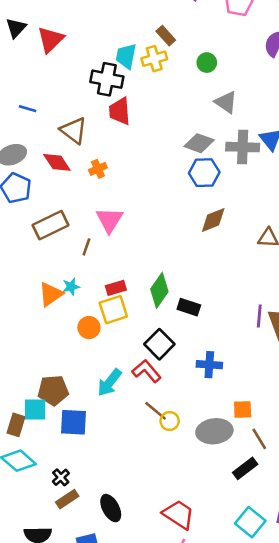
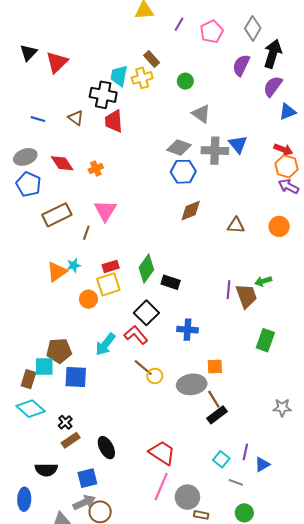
brown triangle: (74, 130) -> (76, 118), moved, size x0.7
brown line: (259, 439) -> (214, 399), moved
cyan square: (250, 522) -> (221, 459), size x0.7

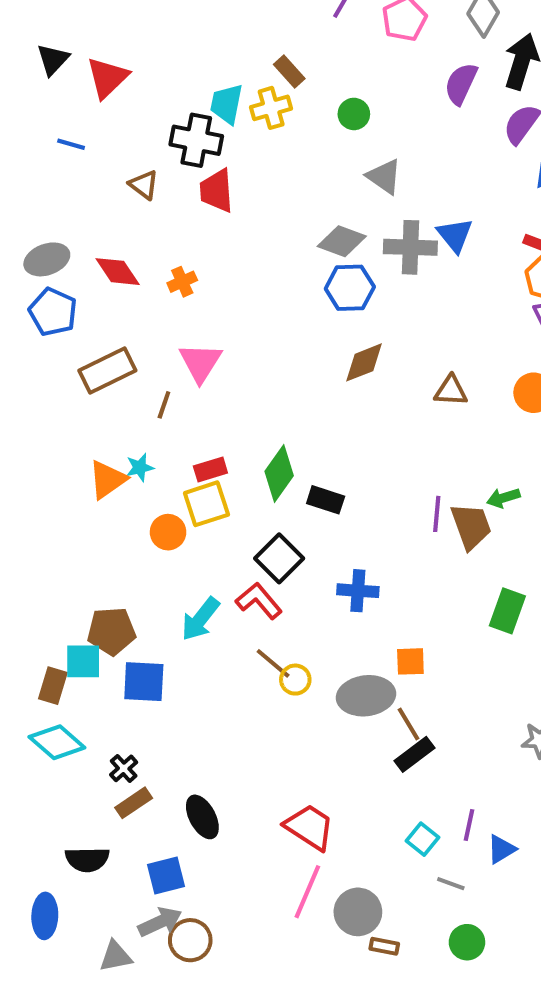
blue line: (38, 119) -> (71, 144), moved

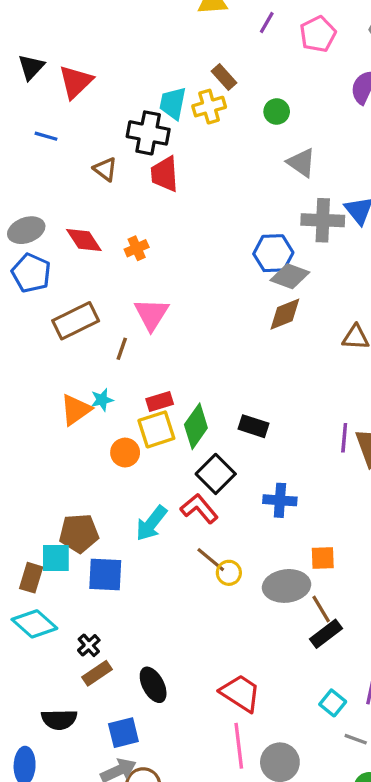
gray diamond: (342, 241) -> (290, 276), moved
green diamond: (279, 474) -> (196, 426), moved
pink line: (307, 892) -> (239, 746), turned -30

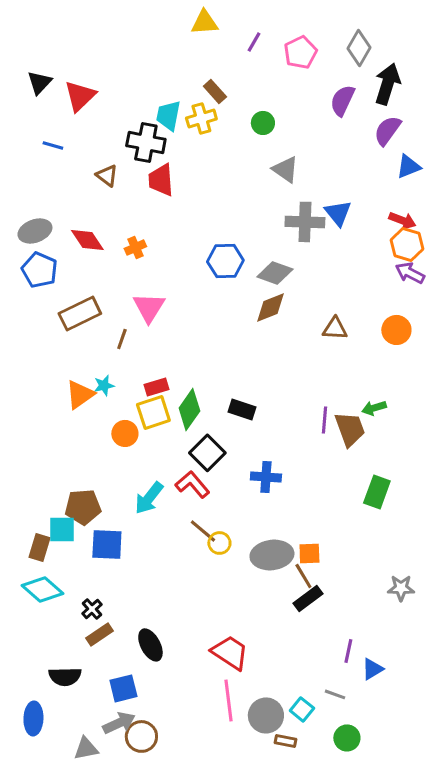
blue hexagon: (273, 253) -> (225, 261), moved
orange square: (323, 558) -> (309, 553), moved
cyan square: (333, 703) -> (302, 709), moved

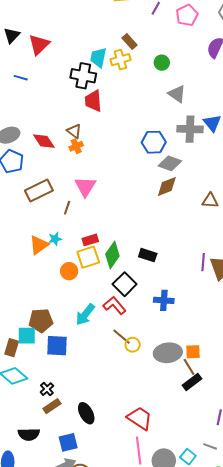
brown triangle: (107, 175) -> (74, 131), moved
blue hexagon: (225, 261) -> (154, 142), moved

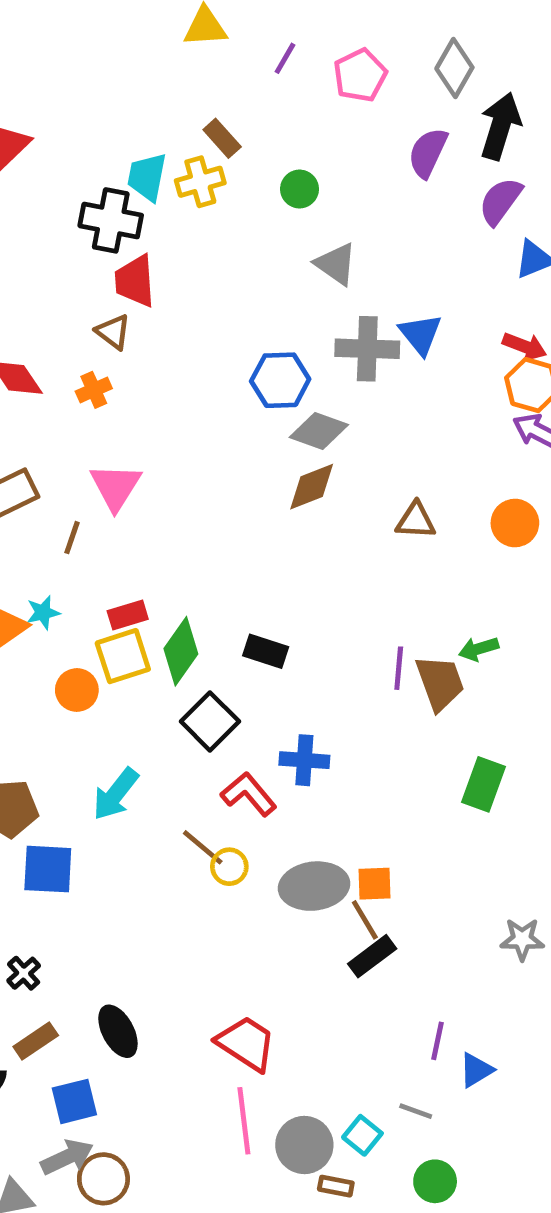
brown triangle: (74, 131) -> (113, 332), moved
red L-shape: (114, 305) -> (249, 794), moved
brown rectangle: (52, 406) -> (36, 1041), moved

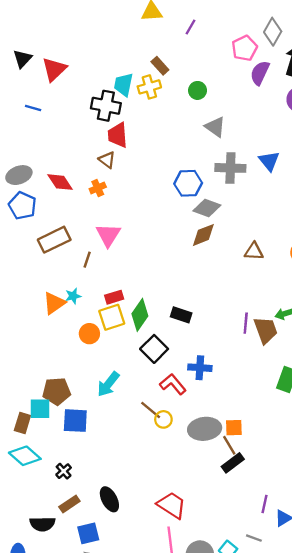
pink pentagon: (360, 75) -> (245, 48), moved
blue triangle: (421, 334) -> (269, 161), moved

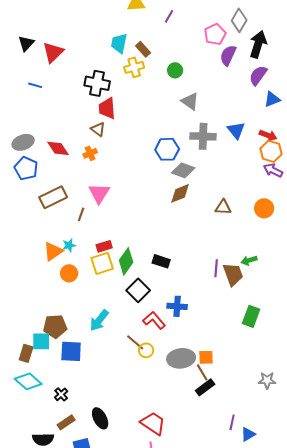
cyan trapezoid: (124, 85) -> (119, 43), moved
orange circle: (89, 334) -> (69, 273), moved

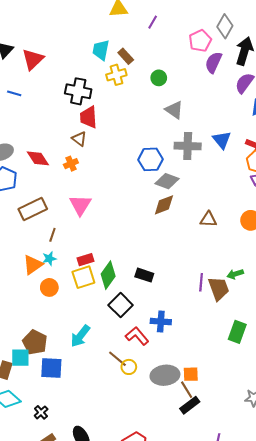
brown line: (81, 214) -> (52, 235), moved
brown pentagon: (55, 326) -> (35, 342), turned 30

